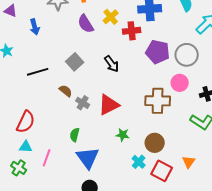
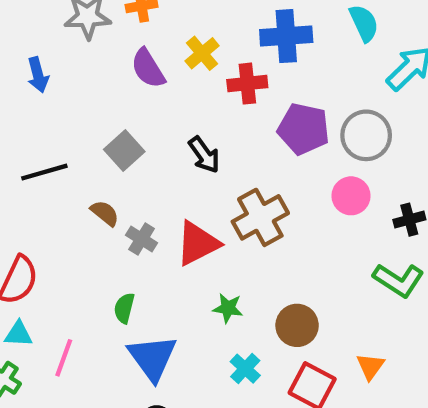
brown cross: (158, 101) -> (260, 217), moved, turned -30
cyan cross: (139, 162) -> (245, 369), moved

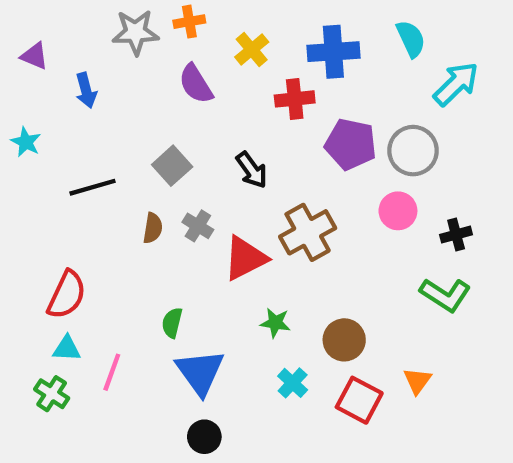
yellow cross: (202, 53) -> (252, 50), moved
brown semicircle: (105, 213) -> (153, 228), turned 60
gray cross: (142, 239) -> (198, 226), moved

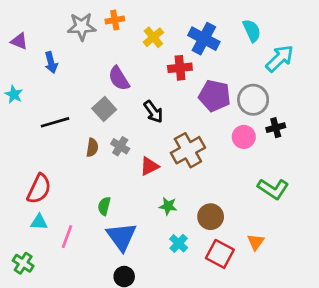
blue cross: (333, 52) -> (204, 39), turned 32
purple semicircle: (196, 84) -> (119, 78), moved
black cross: (456, 235) -> (276, 128), moved
red triangle: (245, 258) -> (149, 166), size x0.7
green cross: (52, 394) -> (23, 263), moved

